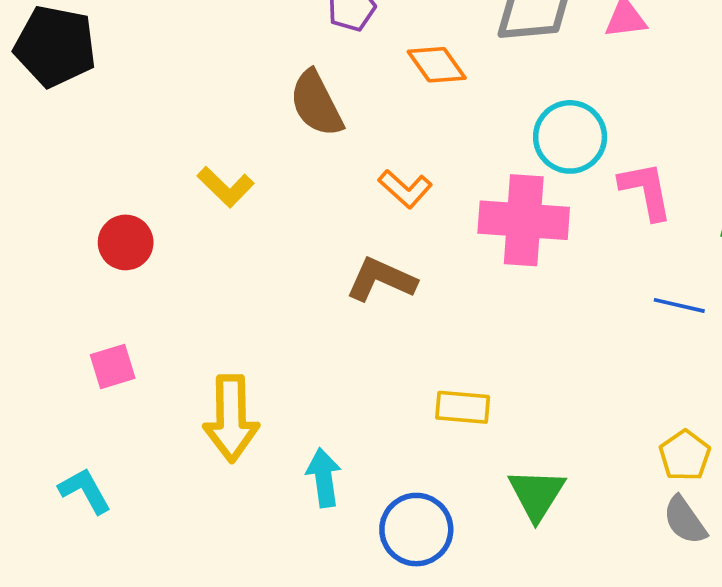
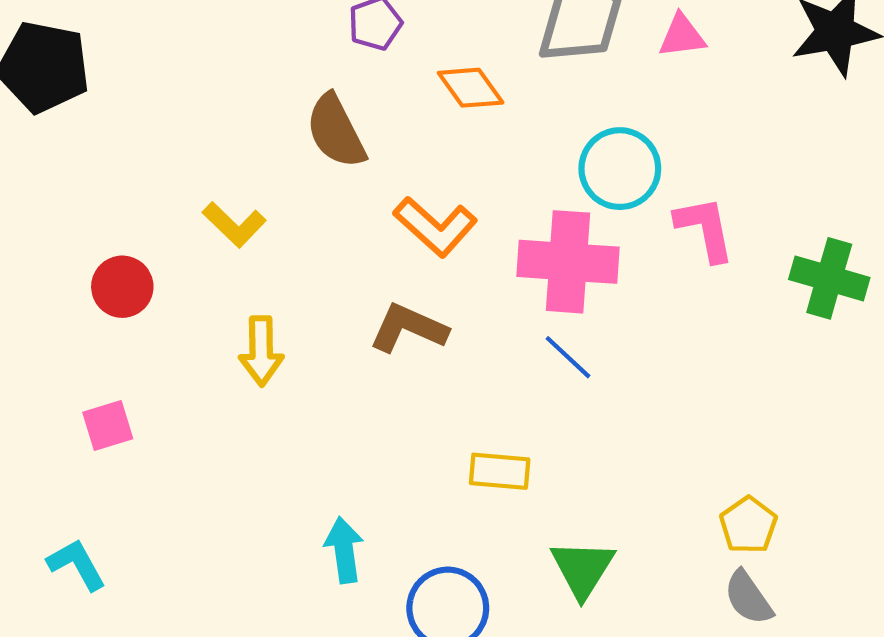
orange L-shape: (405, 189) -> (435, 227), size x1.4
blue line: (679, 305) -> (568, 357), moved, turned 30
yellow arrow: (231, 418) -> (261, 351), moved, size x0.7

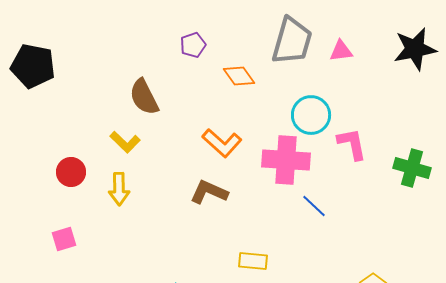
brown semicircle: (336, 131) -> (144, 97), moved
yellow arrow: (261, 351) -> (119, 189), moved
blue line: (568, 357) -> (314, 206), moved

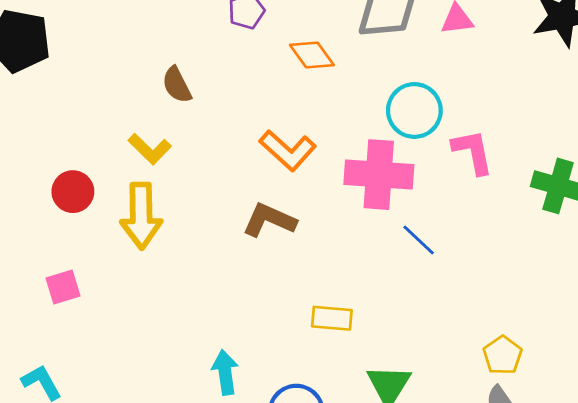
brown semicircle: (144, 97) -> (177, 85), size x0.7
yellow arrow: (119, 189) -> (141, 216), size x1.4

